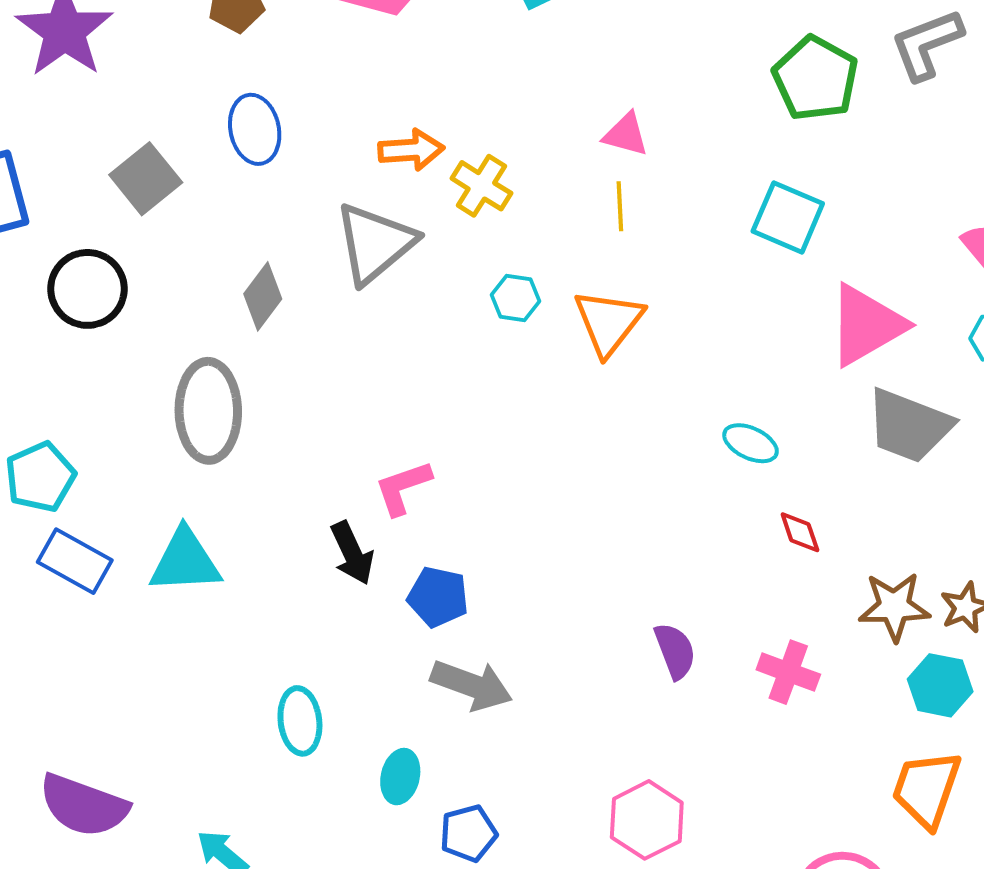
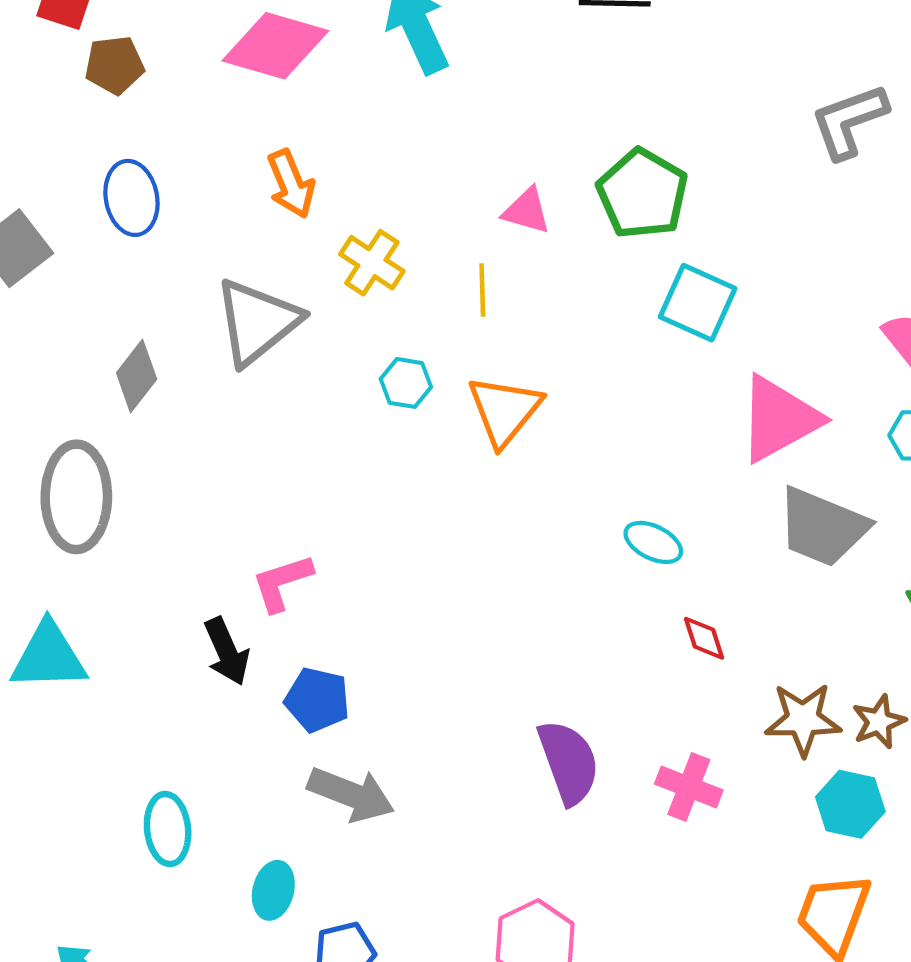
green pentagon: (815, 78) -> (642, 194), moved
orange arrow: (411, 150) -> (291, 184), moved, turned 70
yellow line: (620, 206) -> (482, 290), moved
purple semicircle: (675, 651) -> (569, 762), size x1.4

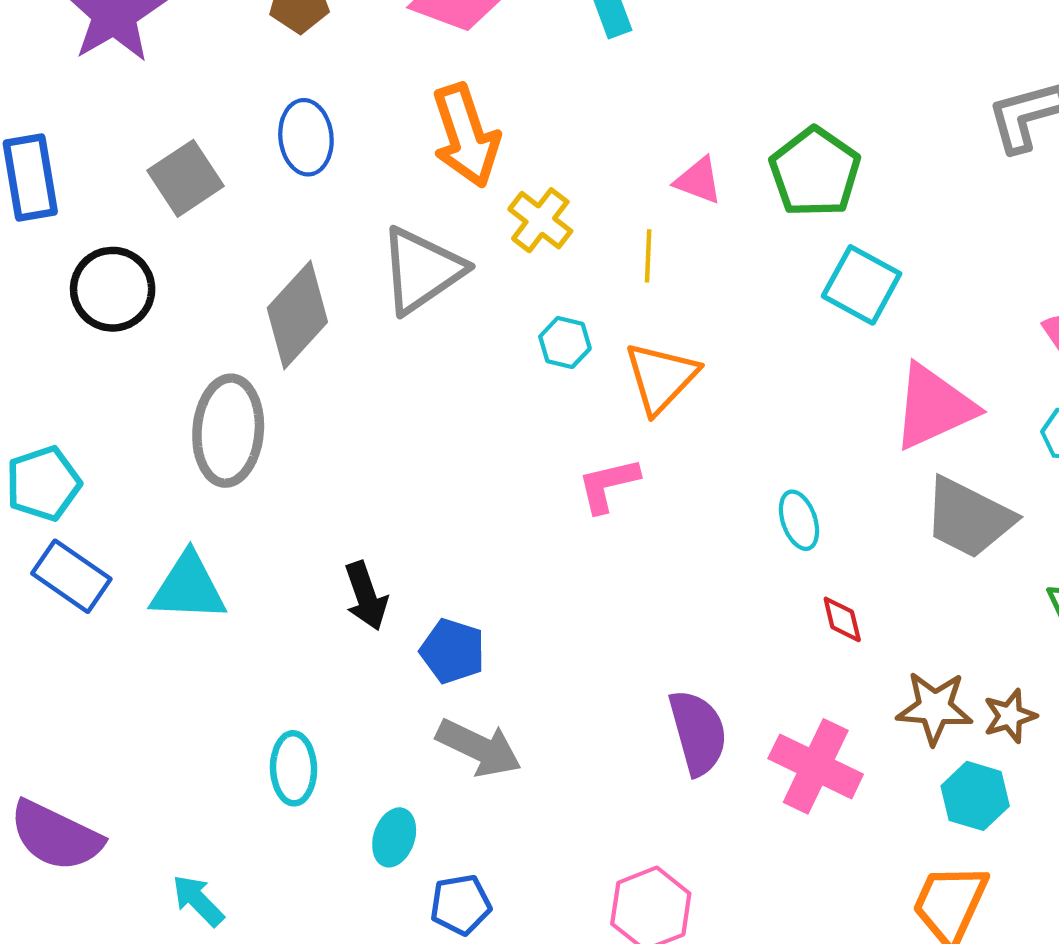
orange arrow: (291, 184) -> (466, 136), size x1.5
gray diamond: (137, 376) -> (297, 315), size x1.5
cyan ellipse: (653, 542) -> (799, 520), turned 40
pink L-shape: (282, 583) -> (608, 485), moved
pink cross: (689, 787) -> (816, 766), size x1.4

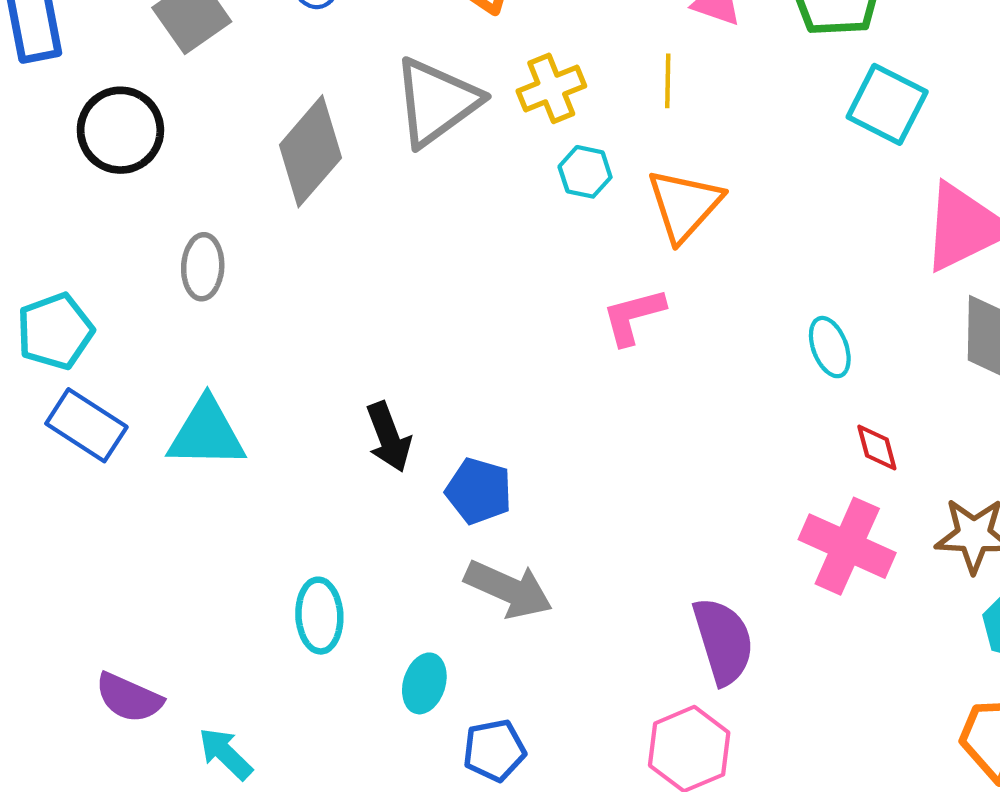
yellow cross: (540, 220) -> (551, 88), moved, turned 32
gray ellipse: (228, 431) -> (203, 267), moved, size x0.6
purple semicircle: (698, 732) -> (723, 641), moved
pink cross: (816, 766) -> (847, 546), moved
purple semicircle: (56, 836) -> (129, 698), moved, size x0.7

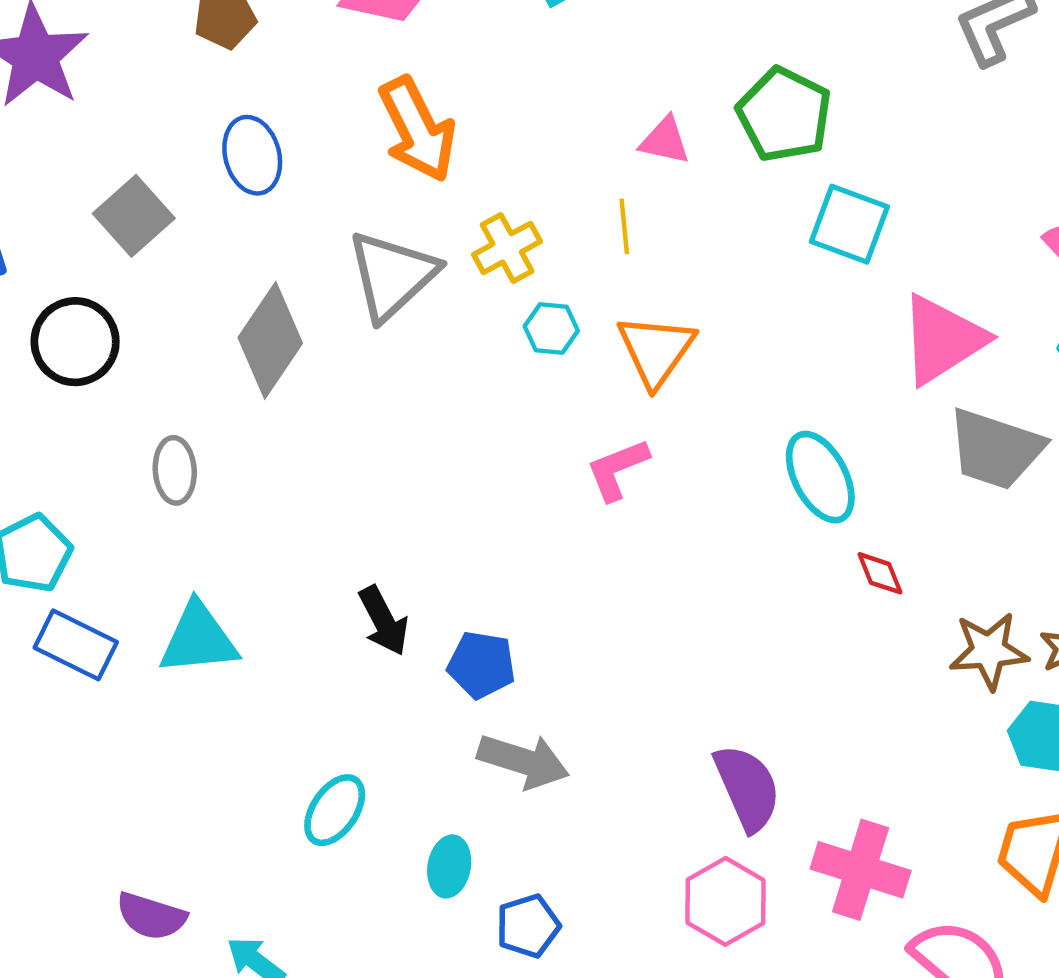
cyan ellipse: (830, 347) -> (820, 477), size x1.5
pink cross: (847, 546) -> (861, 870), moved
cyan ellipse: (319, 616) -> (335, 810), turned 44

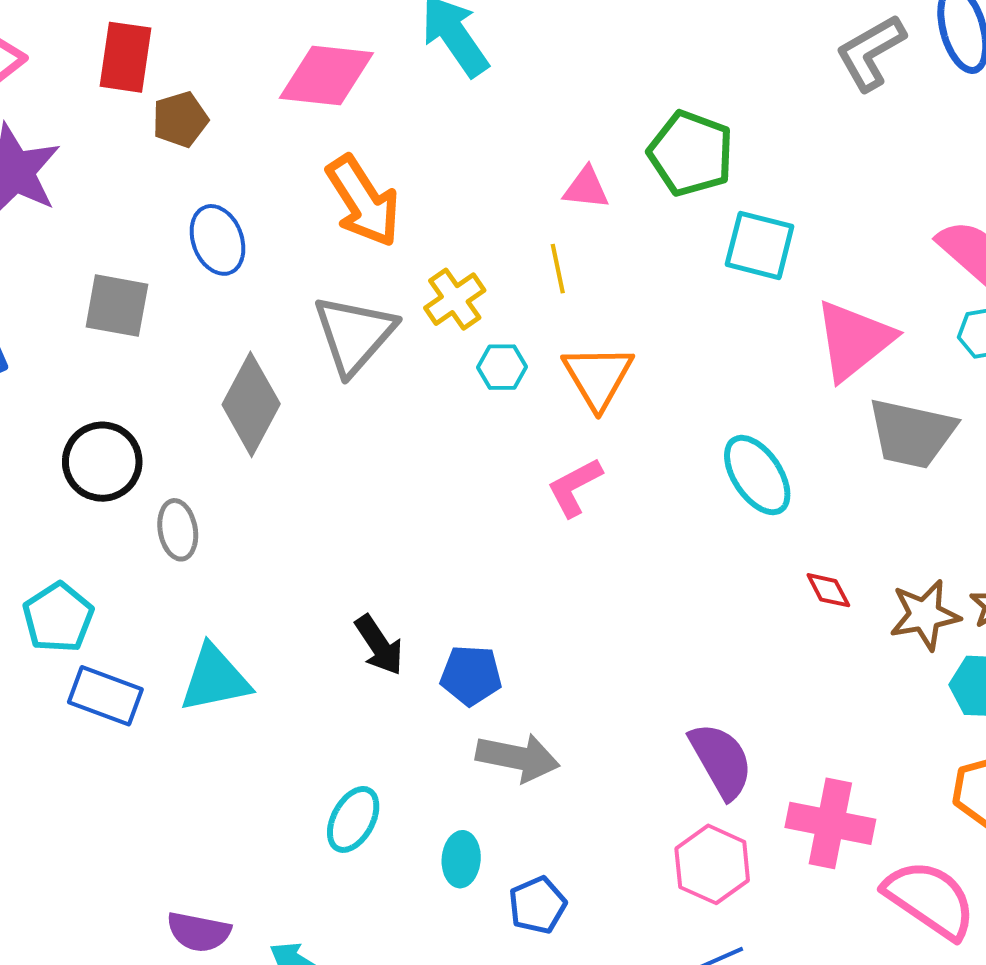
gray square: (134, 216) -> (117, 306), turned -32
black circle: (75, 342) -> (102, 462), moved
red diamond: (880, 573) -> (828, 590), moved

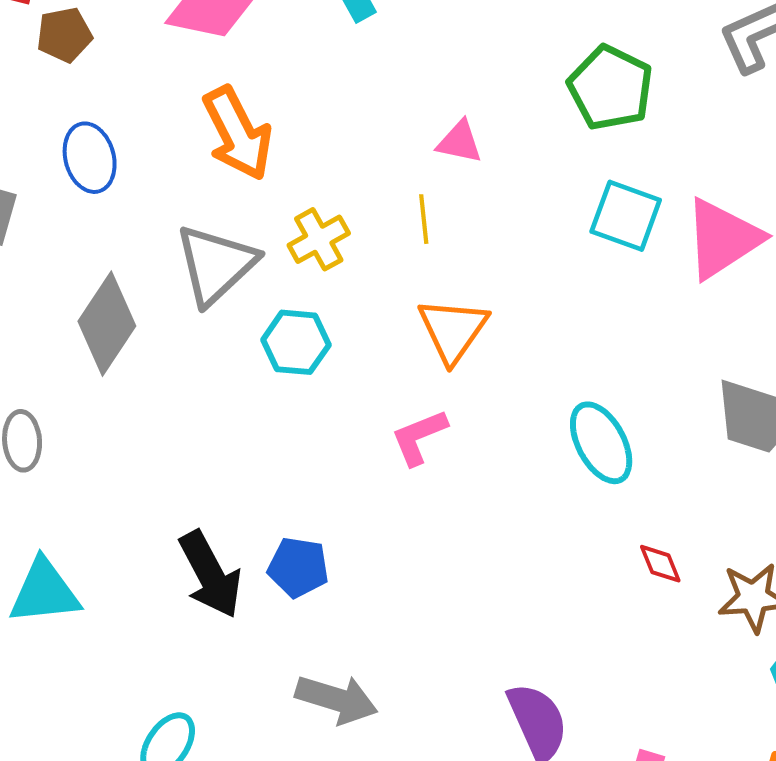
green pentagon: (691, 153) -> (610, 88), moved
pink triangle: (854, 340) -> (723, 239), moved
cyan hexagon: (502, 367) -> (296, 342), moved, size x1.4
black arrow: (379, 645) -> (210, 574), size x1.4
blue pentagon: (471, 675) -> (298, 567), moved

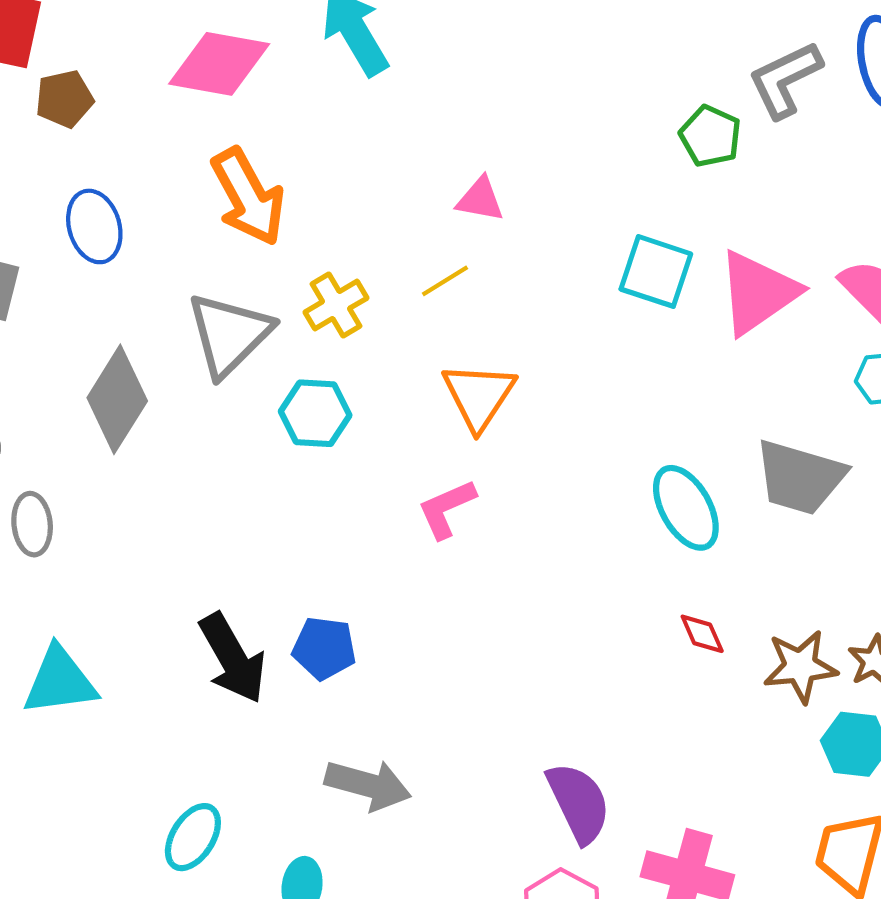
green pentagon: (610, 88) -> (710, 136), moved, size x0.7
yellow line: (424, 219) -> (445, 281), turned 66
cyan ellipse: (601, 443) -> (686, 508), moved

